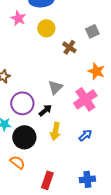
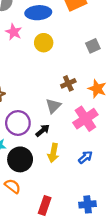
brown cross: (69, 47) -> (68, 83), moved, turned 32

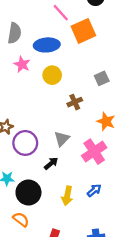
brown cross: (68, 83) -> (75, 102), moved
purple circle: (18, 123) -> (25, 143), moved
yellow arrow: (53, 153) -> (67, 196), moved

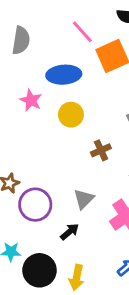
gray semicircle: (14, 33) -> (21, 40), moved
yellow arrow: (67, 196) -> (77, 277), moved

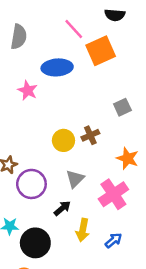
yellow circle: (71, 115) -> (63, 140), moved
yellow arrow: (77, 277) -> (83, 230), moved

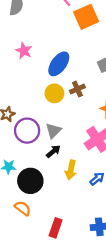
blue ellipse: (57, 67) -> (59, 64), moved, turned -50
gray triangle: (75, 179) -> (53, 131), moved

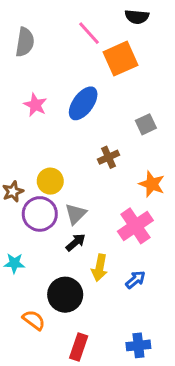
blue ellipse: (59, 64) -> (83, 103), moved
yellow circle: (54, 93) -> (50, 181), moved
black circle: (30, 181) -> (65, 295), moved

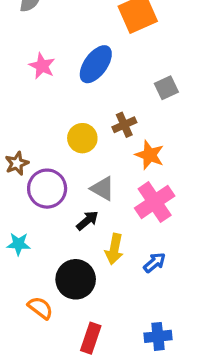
yellow circle: (50, 181) -> (82, 138), moved
orange star: (152, 184) -> (150, 155), moved
gray triangle: (76, 214) -> (103, 189), moved, turned -45

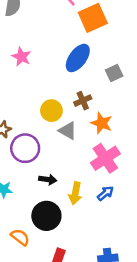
blue ellipse: (96, 64) -> (78, 58), moved
gray triangle: (103, 189) -> (68, 131), moved
black arrow: (87, 220) -> (48, 180), moved, turned 48
blue arrow: (155, 263) -> (105, 193), moved

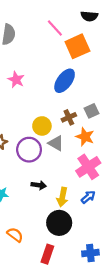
gray square: (114, 73) -> (91, 111), moved
purple circle: (25, 148) -> (29, 150), moved
black circle: (46, 216) -> (59, 223), moved

